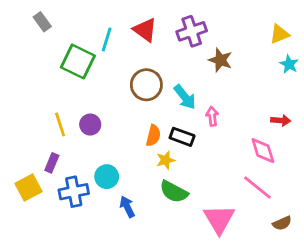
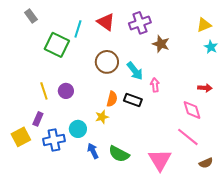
yellow star: (166, 160) -> (102, 117), moved
green semicircle: (174, 192) -> (119, 154), moved

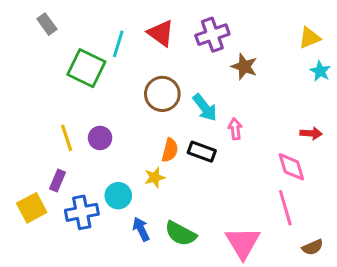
pink line: (188, 137) -> (285, 208), turned 35

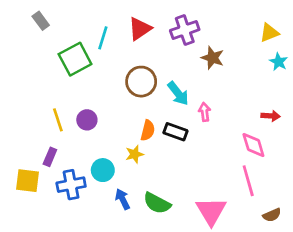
red triangle: (161, 33) -> (140, 29), turned 50
green square: (86, 68) -> (75, 59), turned 36
yellow square: (32, 208) -> (27, 181), turned 35

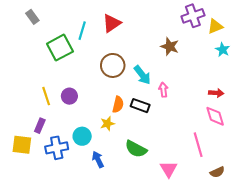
purple cross: (185, 30) -> (193, 16), moved
pink diamond: (253, 145) -> (215, 116), moved
green semicircle: (157, 203) -> (136, 149), moved
pink triangle: (211, 211) -> (169, 169), size x0.7

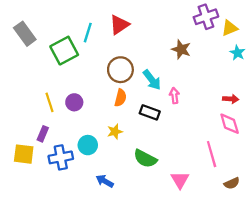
gray rectangle: (32, 17) -> (25, 34), moved, size x1.5
orange semicircle: (118, 105) -> (120, 98), moved
blue arrow: (98, 159) -> (105, 181), moved, turned -35

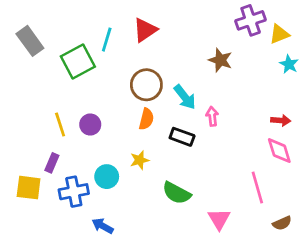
blue arrow: (105, 181) -> (103, 226), moved

